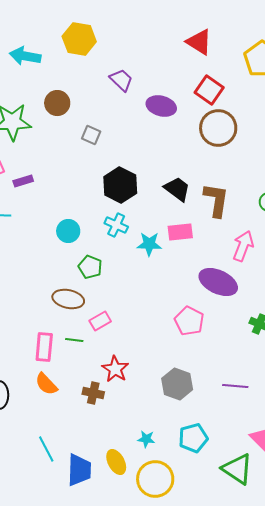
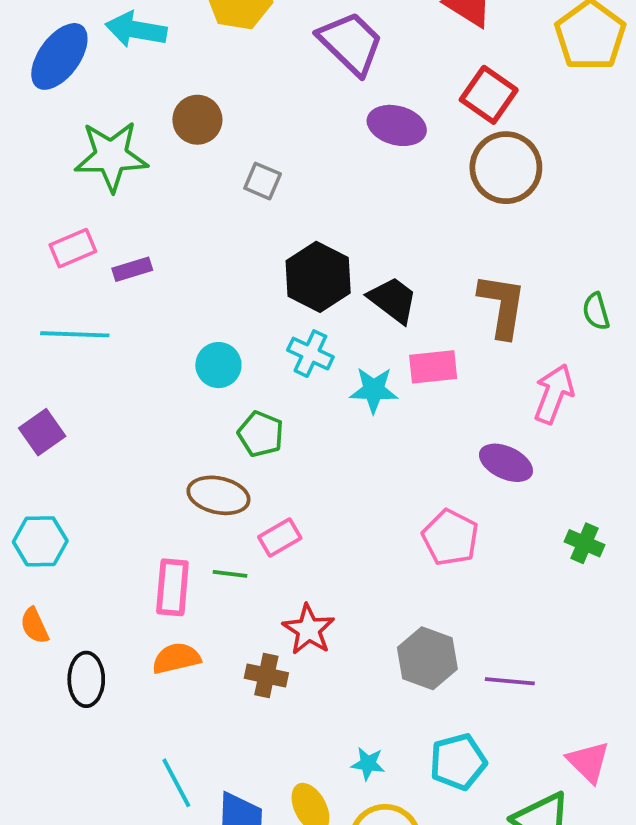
purple trapezoid: (121, 80) -> (351, 43), moved, size x1.5
black trapezoid: (177, 189) -> (393, 300), moved
purple ellipse: (218, 282) -> (506, 463), size x0.7
orange semicircle: (46, 384) -> (176, 658), turned 120
purple line: (235, 386) -> (510, 681), moved

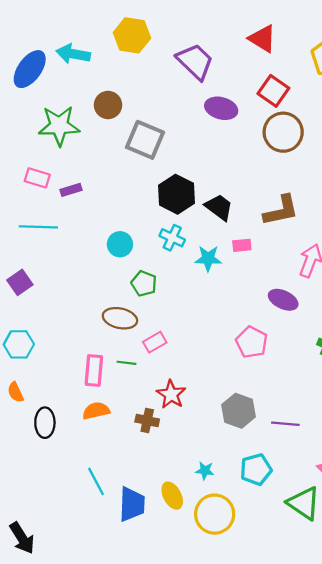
gray square: (263, 181) -> (145, 140), size x1.8
pink rectangle: (73, 248) -> (37, 178), turned 40
brown L-shape: (502, 306) -> (281, 211), turned 69
pink rectangle: (433, 367) -> (242, 245), size x0.7

